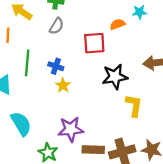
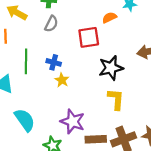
yellow L-shape: (134, 105) -> (116, 99), moved
purple star: (71, 129) -> (73, 121), turned 30

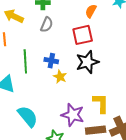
orange semicircle: (109, 18) -> (91, 11), moved, turned -32
black star: (111, 68) -> (87, 62), moved
yellow L-shape: (116, 99) -> (101, 103), moved

